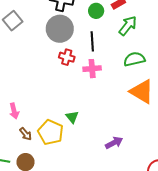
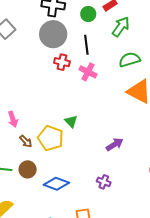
pink cross: (92, 69) -> (88, 72), turned 36

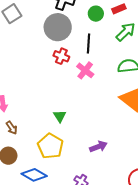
yellow pentagon: (51, 138) -> (50, 146), moved

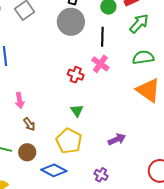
red cross: (61, 56) -> (76, 75), moved

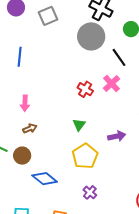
black line: (102, 37) -> (119, 57), turned -48
brown arrow: (29, 124) -> (30, 128), turned -88
purple arrow: (117, 139) -> (117, 136), moved
yellow pentagon: (69, 141) -> (85, 156), moved

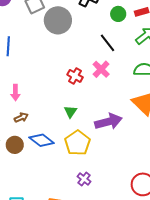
gray circle: (91, 36) -> (58, 20), moved
purple arrow: (117, 136) -> (108, 122), size x1.5
blue diamond: (45, 179) -> (42, 140), moved

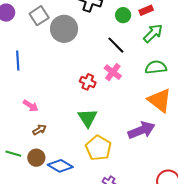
pink arrow: (15, 93) -> (31, 106), turned -49
green triangle: (70, 112) -> (88, 118), size x1.5
purple arrow: (108, 122) -> (141, 130), moved
blue diamond: (42, 140) -> (60, 166), moved

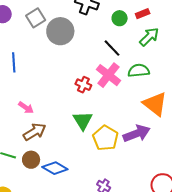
green semicircle: (156, 67) -> (139, 71), moved
pink cross: (113, 72) -> (109, 75), size x1.4
brown arrow: (39, 130) -> (35, 132), size x1.6
yellow pentagon: (98, 148) -> (105, 138), moved

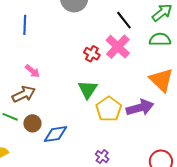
green semicircle: (139, 71) -> (160, 39), moved
brown arrow: (35, 132) -> (24, 94), moved
blue diamond: (55, 168) -> (55, 134), turned -45

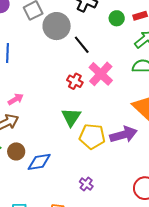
black line: (124, 20) -> (82, 45), moved
pink arrow: (33, 71) -> (16, 99), turned -70
yellow pentagon: (109, 109) -> (92, 136), turned -30

